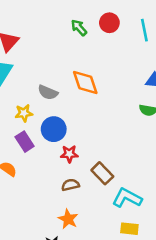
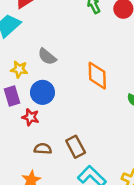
orange diamond: (85, 82) -> (97, 76), moved
red star: (69, 154) -> (31, 117), moved

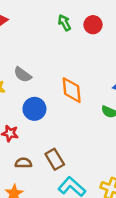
blue circle: (42, 92) -> (34, 109), moved

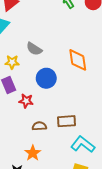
brown rectangle: (55, 159) -> (66, 121), turned -60

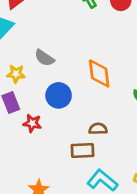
brown semicircle: (39, 126) -> (98, 129), moved

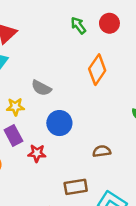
orange diamond: (99, 73) -> (97, 70), moved, turned 48
brown rectangle: (83, 151) -> (76, 187), moved

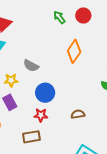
red star: (37, 153) -> (41, 115), moved
brown rectangle: (76, 187) -> (31, 137), moved

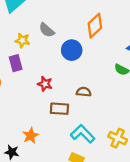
blue circle: (45, 93) -> (72, 50), moved
brown rectangle: (31, 137) -> (59, 109), moved

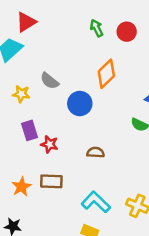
purple rectangle: (16, 63) -> (30, 130), moved
brown rectangle: (59, 109) -> (51, 181), moved
orange star: (31, 136) -> (21, 187), moved

